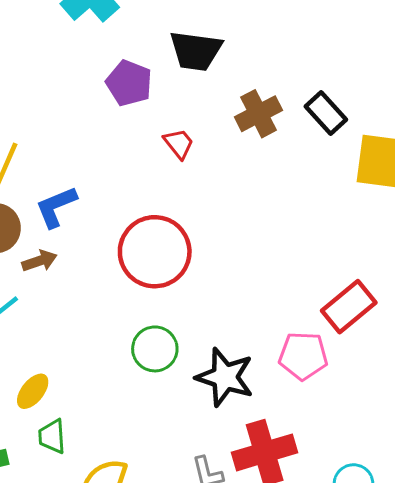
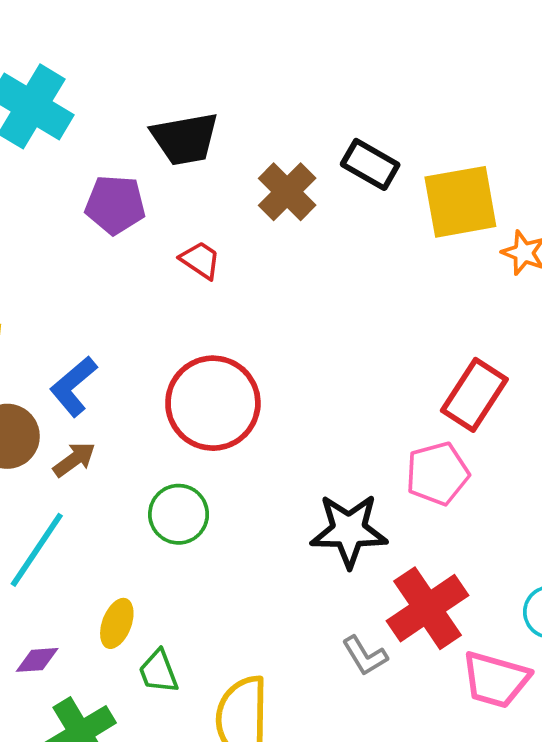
green circle: (155, 349) -> (179, 514), moved

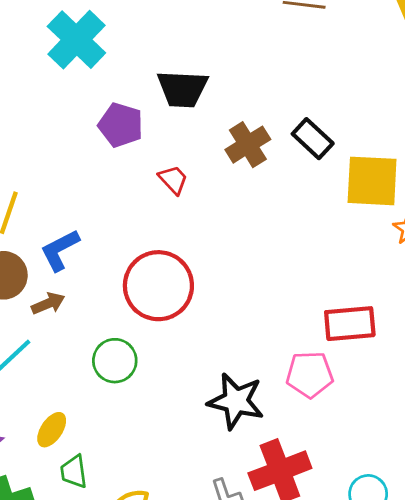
red rectangle: (474, 395) -> (350, 324), turned 39

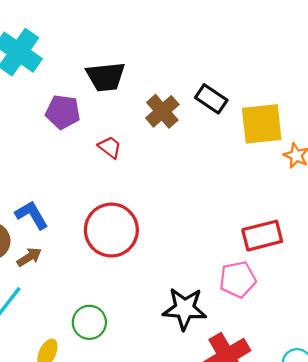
blue L-shape: (60, 250) -> (32, 215), turned 96
green circle: (115, 361) -> (89, 322), moved

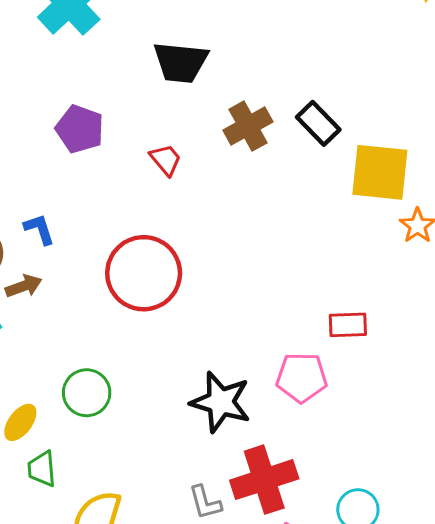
purple pentagon: (63, 112) -> (80, 129), moved
blue L-shape: (32, 215) -> (39, 229), size x0.7
red rectangle: (262, 236) -> (348, 325), size x0.7

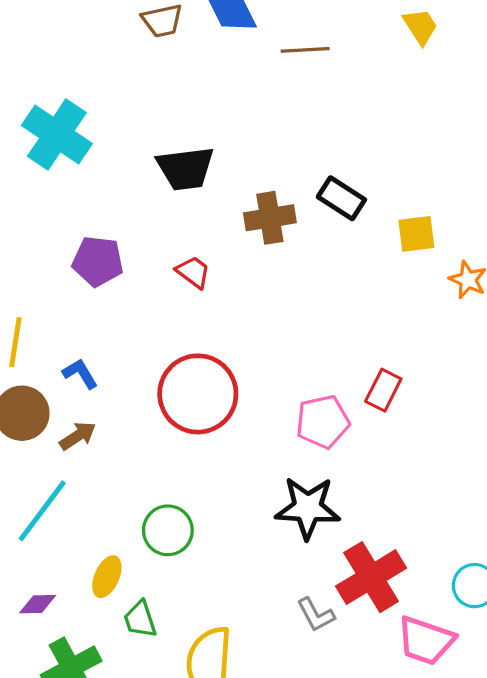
brown cross: (248, 126) -> (270, 218), turned 33
yellow square: (380, 172) -> (416, 234), size x0.6
red rectangle: (348, 325) -> (383, 390), moved, turned -48
pink pentagon: (302, 378) -> (323, 422), moved

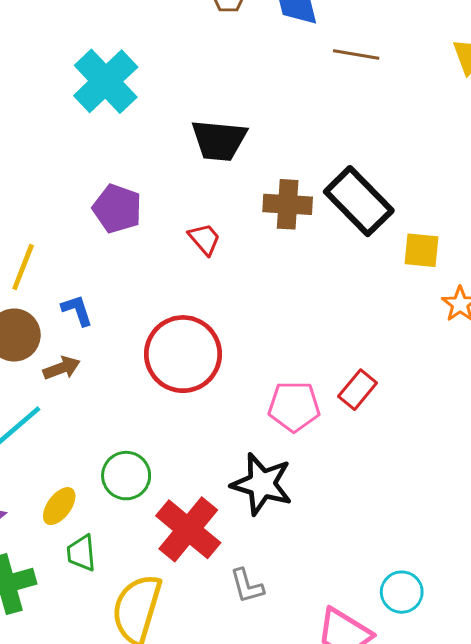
black rectangle: (341, 198) -> (359, 201), size x1.5
red cross: (371, 577) -> (188, 529), moved, turned -32

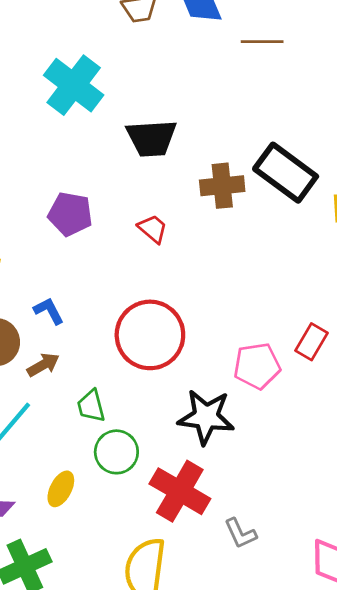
cyan cross: (106, 81) -> (74, 85), moved
black star: (262, 484) -> (206, 417), moved
green trapezoid: (81, 553) -> (91, 406), moved

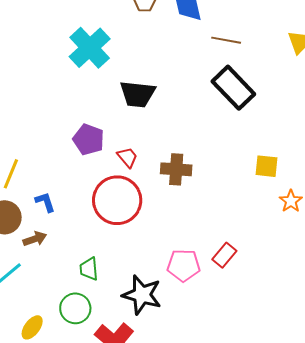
black rectangle: (286, 173) -> (233, 88), moved
brown cross: (222, 186) -> (176, 169), moved
purple pentagon: (70, 214) -> (89, 140), moved
red circle: (150, 335) -> (117, 200), moved
green trapezoid: (91, 406) -> (89, 269), moved

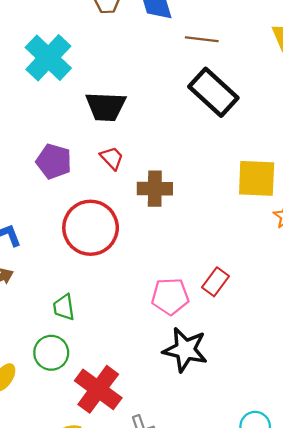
red trapezoid: (127, 157) -> (112, 158), moved
yellow square: (267, 166) -> (257, 178), size x1.5
black star: (142, 295) -> (185, 350), moved

